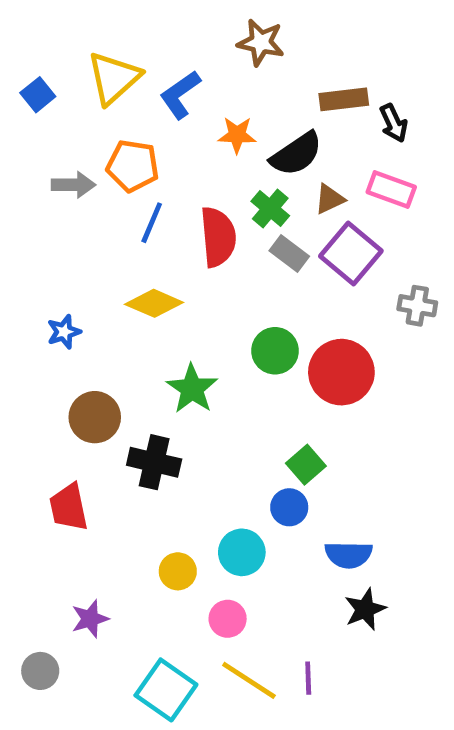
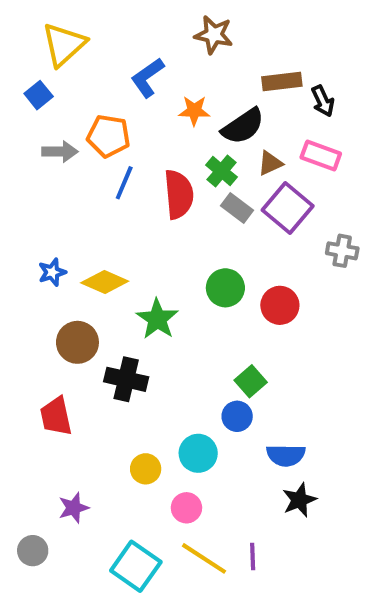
yellow triangle: (114, 78) -> (64, 44), moved
blue square: (38, 95) -> (39, 95), moved
yellow diamond: (154, 303) -> (105, 282), moved
red circle: (341, 372) -> (280, 305), size x0.7

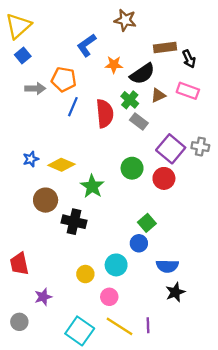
yellow triangle: (64, 44) -> (18, 26), moved
purple square: (288, 208) -> (171, 149), moved
red trapezoid: (56, 416) -> (19, 264), moved

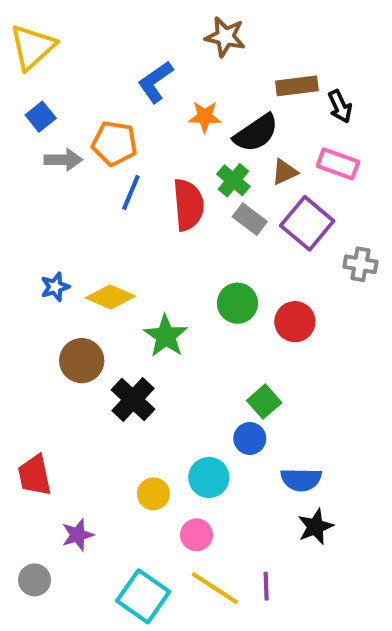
blue square: (23, 55) -> (41, 117), moved
purple square: (171, 149) -> (307, 223), moved
black cross: (74, 222) -> (133, 400), turned 30

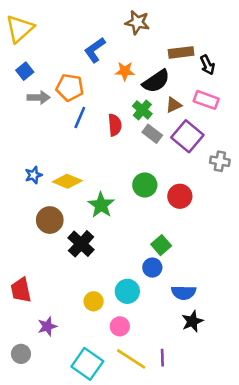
red semicircle: (188, 205) -> (115, 125), size x0.7

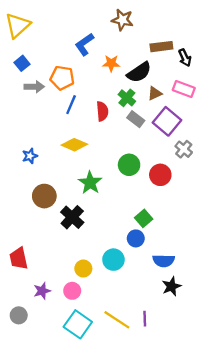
gray cross: (220, 161) -> (184, 149), moved, turned 30
yellow diamond: (67, 181) -> (74, 145), moved
pink circle: (120, 326) -> (72, 291), moved

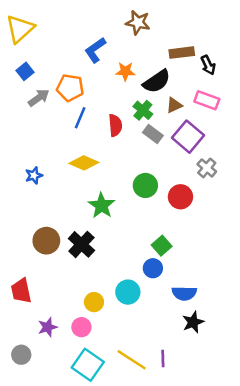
gray arrow: (34, 87) -> (39, 98), turned -36
brown circle: (44, 196) -> (46, 241), moved

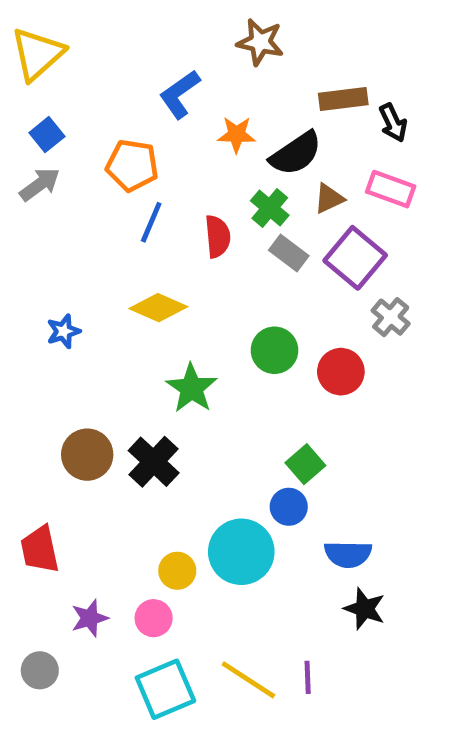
gray arrow: (39, 98) -> (40, 184), moved
cyan circle: (128, 292) -> (241, 552), size x1.4
black star: (193, 322) -> (365, 609), turned -30
cyan square: (88, 365) -> (165, 689), turned 32

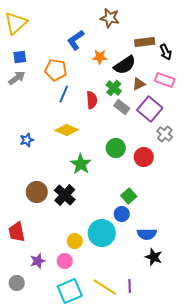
blue square: (47, 135) -> (20, 57), turned 32

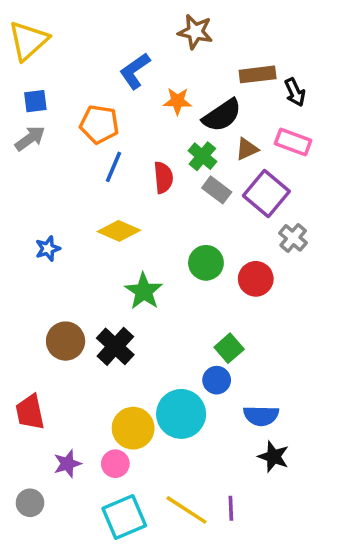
yellow circle: (75, 241) -> (133, 428), size x1.5

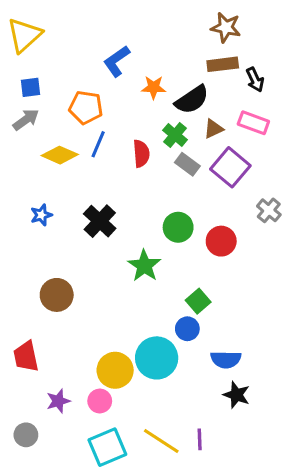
brown star: (195, 32) -> (226, 27), moved
yellow diamond: (119, 231) -> (60, 155), moved
gray cross: (293, 238) -> (269, 210), moved
green star: (144, 291) -> (144, 266), moved
black cross: (115, 346) -> (100, 221), moved

